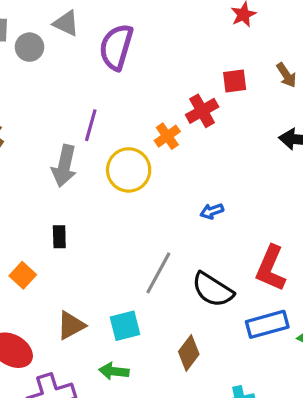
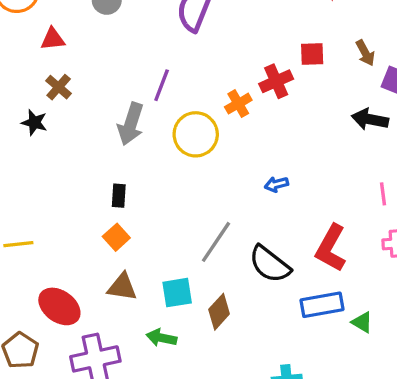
orange square: (23, 275) -> (116, 237), moved
brown triangle: (71, 325) -> (122, 287), turned 32
brown diamond: (189, 353) -> (219, 312), moved

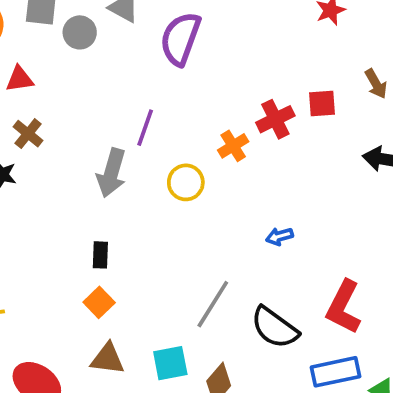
red square: (312, 54) -> (322, 104), moved
yellow circle: (196, 134) -> (186, 182), size x0.7

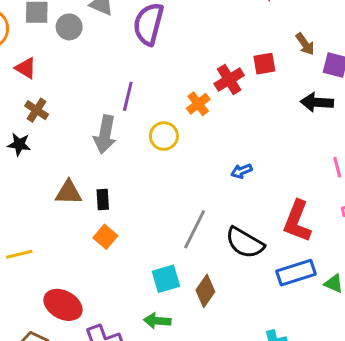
red triangle: (20, 79) -> (26, 68), turned 45
brown triangle: (108, 359) -> (69, 193), moved

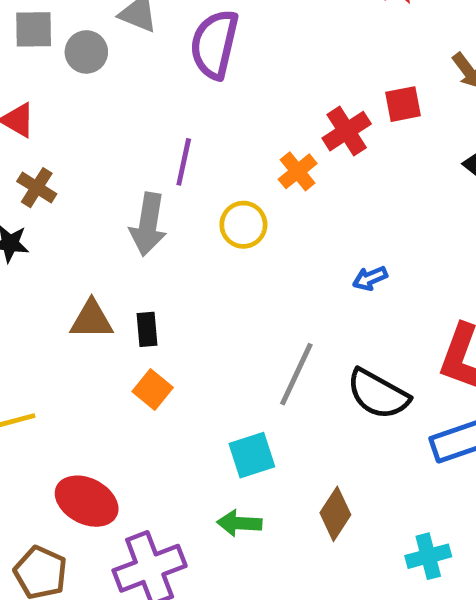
brown diamond: (205, 291) -> (335, 514), moved

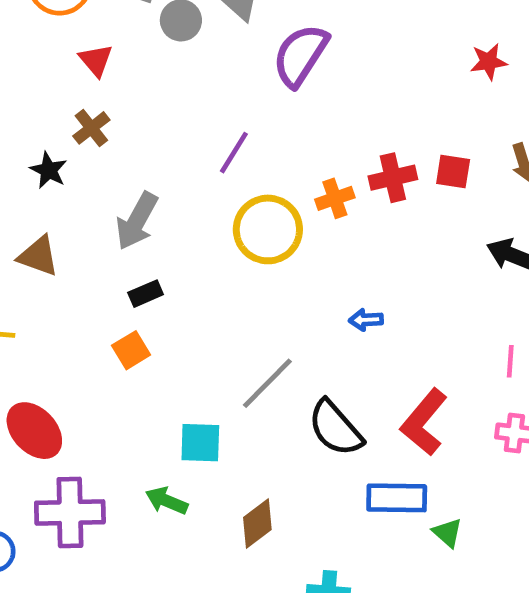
gray arrow: (148, 224) -> (137, 221), moved
yellow circle: (243, 225) -> (268, 229), size x1.5
brown triangle: (92, 320) -> (38, 256), moved
black rectangle: (147, 329) -> (146, 294), turned 52

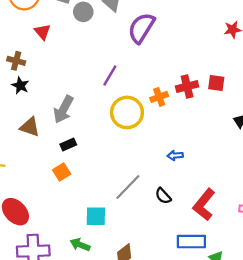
brown cross: (91, 128) -> (16, 61), moved, turned -36
brown triangle: (38, 256) -> (30, 127), moved
black semicircle: (335, 428) -> (163, 196), moved, size x0.6

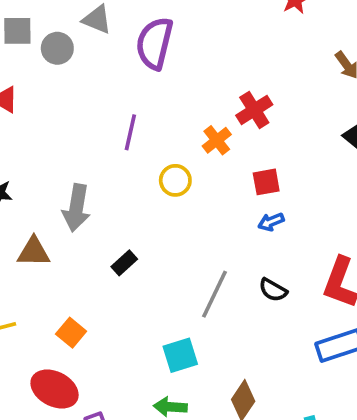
red square: (216, 83) -> (266, 182), moved
yellow circle: (127, 112) -> (175, 180), size x0.6
black rectangle: (68, 144) -> (124, 263), moved
orange square: (62, 172) -> (71, 333), moved

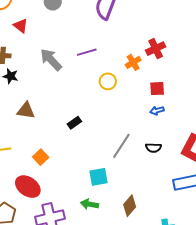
purple line: (130, 132) -> (87, 52), turned 54
gray arrow: (76, 208) -> (51, 60), moved, turned 120
black semicircle: (273, 290) -> (153, 148), turned -35

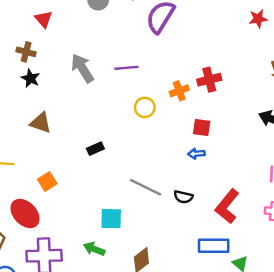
red triangle: (21, 26) -> (44, 19), moved
gray line: (121, 146) -> (146, 187), turned 72

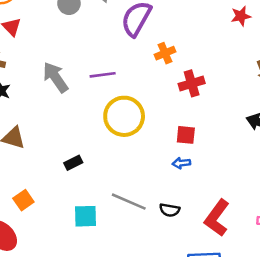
orange cross: (179, 91) -> (165, 53), moved
yellow circle: (145, 107) -> (124, 116), size x1.8
cyan square: (111, 219) -> (85, 216), moved

